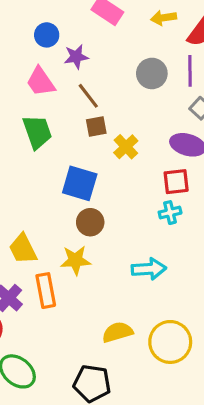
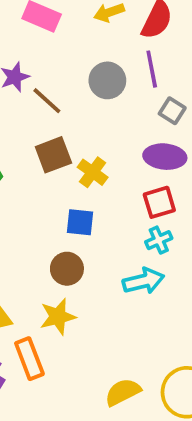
brown line: (88, 96) -> (47, 101), moved
brown square: (96, 127) -> (53, 155), size x1.4
blue square: (80, 183) -> (80, 222), moved, size x0.7
cyan arrow: (149, 269) -> (143, 281), moved

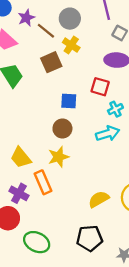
gray circle: (107, 80) -> (70, 19), moved
yellow cross: (93, 172) -> (71, 45), moved
red square: (159, 202) -> (100, 87), moved, turned 36

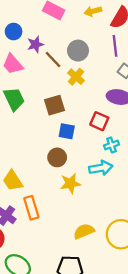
brown square: (51, 62) -> (54, 105), moved
yellow star: (58, 157) -> (70, 183), moved

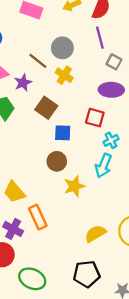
purple star: (35, 44) -> (23, 83), moved
brown square: (54, 105) -> (46, 108), turned -30
cyan arrow: (101, 168) -> (103, 166), turned 130

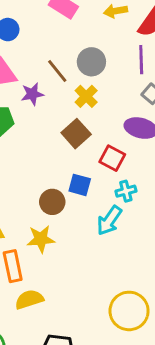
brown square: (46, 108) -> (76, 134), moved
blue square: (63, 133) -> (80, 185), moved
yellow star: (74, 186) -> (41, 239), moved
yellow semicircle: (95, 234) -> (29, 299), moved

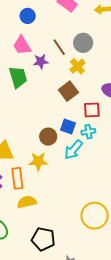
red square: (112, 158) -> (92, 110), turned -36
cyan cross: (126, 191) -> (88, 132), moved
cyan arrow: (109, 221) -> (73, 150), moved

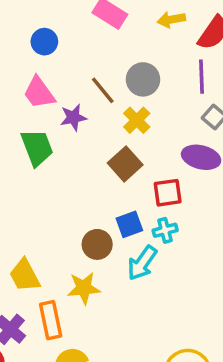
blue square: (68, 126) -> (129, 224), turned -35

